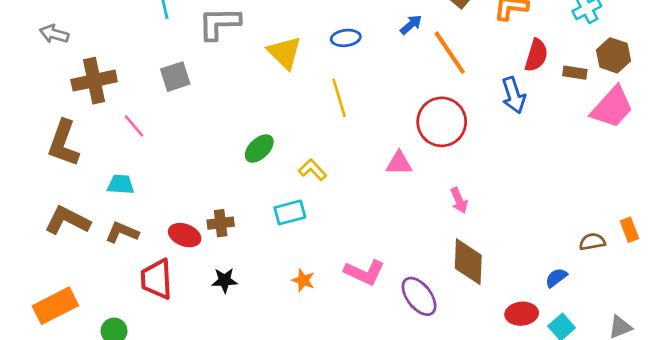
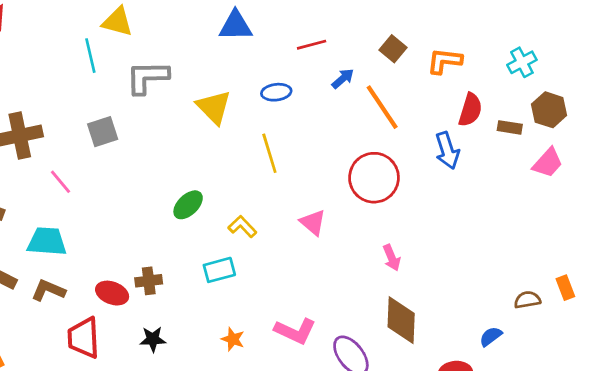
pink trapezoid: (612, 107) -> (548, 163), size x0.7
pink triangle: (399, 163) -> (313, 222), moved, turned 40
cyan trapezoid: (121, 184) -> (47, 241), size x1.4

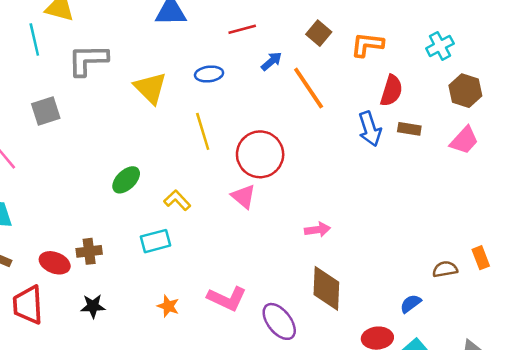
brown rectangle: (510, 127) -> (409, 129), moved
red circle: (374, 178) -> (260, 154), moved
pink arrow: (392, 258) -> (317, 230), turned -75

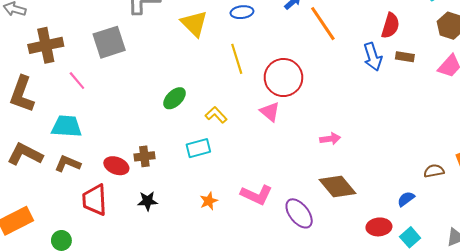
gray square: (46, 111) -> (109, 42), size x1.4
brown diamond: (326, 288) -> (337, 186), turned -42
orange star: (168, 306) -> (209, 201), turned 30

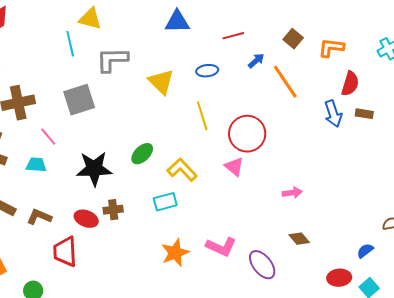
yellow L-shape: (216, 115) -> (182, 170), size x1.4
cyan trapezoid: (67, 126) -> (36, 165), moved, size x0.7
brown diamond: (337, 186) -> (299, 239), size x0.6
black star: (148, 201) -> (94, 169), moved, size x1.8
orange star: (209, 201) -> (175, 253), size x1.6

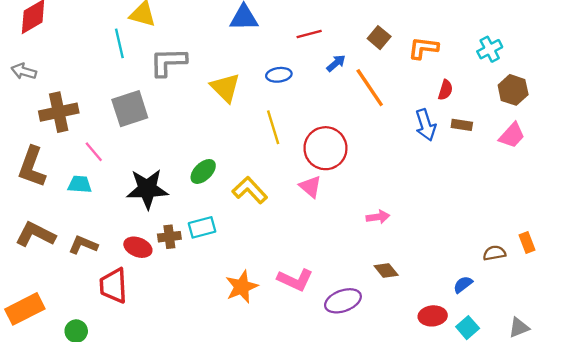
red semicircle: (350, 84) -> (445, 90), size x0.7
cyan rectangle: (165, 202) -> (202, 227), moved
purple ellipse: (262, 265) -> (343, 301), turned -72

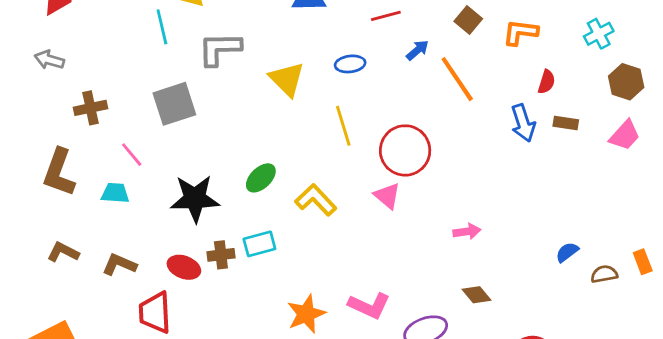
brown cross: (59, 112) -> (91, 108), size x0.7
brown L-shape: (35, 234) -> (63, 252), size x0.7
blue semicircle: (463, 284) -> (567, 252), moved

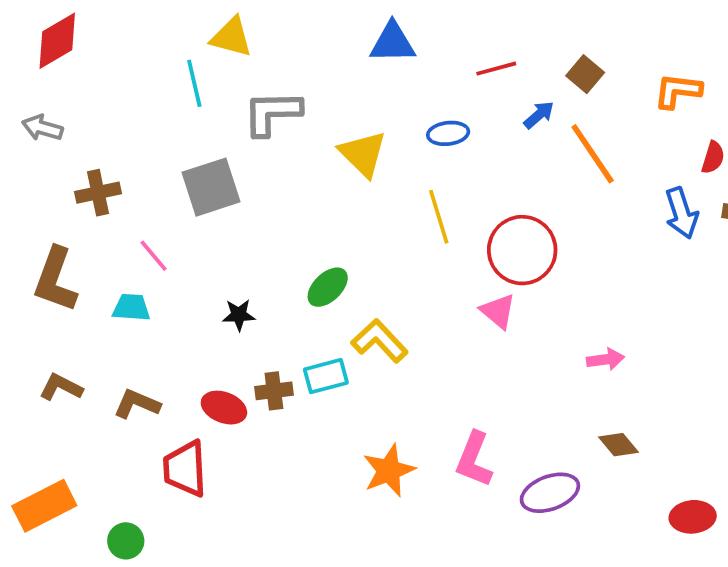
brown square: (468, 20) -> (585, 74), moved
black star: (195, 199) -> (239, 315), size x0.5
yellow L-shape: (316, 200) -> (380, 341), moved
pink L-shape: (369, 306) -> (474, 459), turned 87

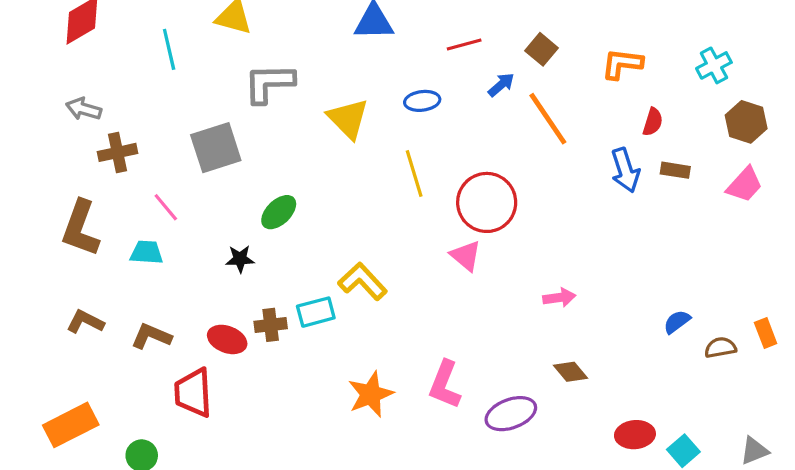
cyan line: (194, 83) -> (169, 49), moved
gray arrow: (42, 128) -> (84, 109), moved
green ellipse: (328, 287) -> (279, 212), moved

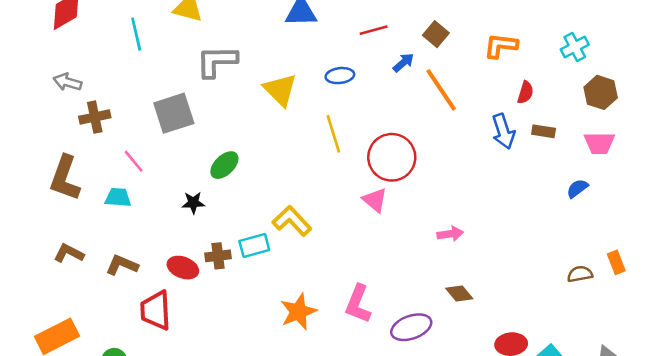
pink trapezoid: (745, 185) -> (599, 143), turned 48
blue semicircle: (677, 322) -> (577, 188), moved

